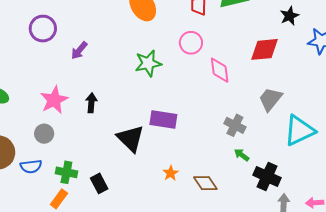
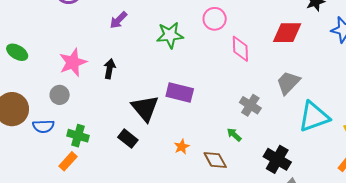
purple arrow: (79, 50) -> (118, 20), moved
green arrow: (242, 155) -> (234, 135), moved
black rectangle: (99, 183) -> (128, 139), moved, turned -30

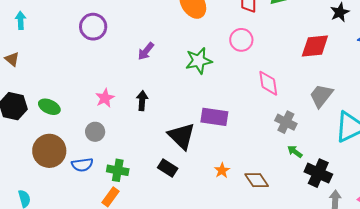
pink diamond: (240, 49) -> (268, 83), moved
green ellipse: (17, 52) -> (49, 107), moved
pink star: (73, 62) -> (105, 98), size x0.7
green arrow: (234, 135) -> (295, 152), moved

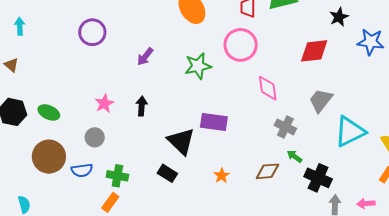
pink circle: (241, 40) -> (241, 45), size x1.4
brown diamond: (257, 180) -> (267, 171), moved, turned -60

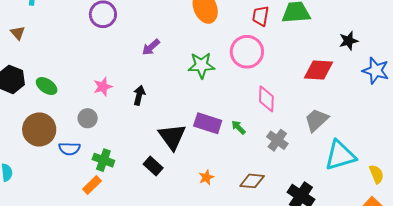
green arrow: (294, 156) -> (238, 127), moved

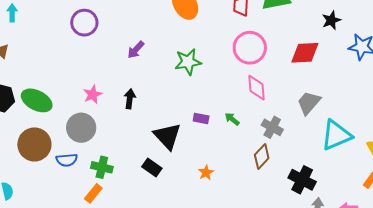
pink circle: (247, 52) -> (250, 48), moved
green ellipse: (47, 86) -> (37, 100), size x1.4
gray circle: (88, 118) -> (81, 128), size x1.5
purple rectangle: (208, 123) -> (201, 119), size x0.6
brown diamond: (252, 181) -> (262, 157), moved, turned -45

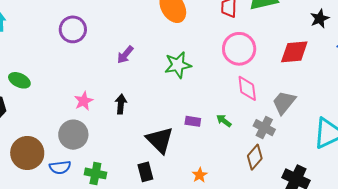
green ellipse: (37, 100) -> (19, 80), moved, size x0.7
gray trapezoid: (309, 103) -> (284, 102), moved
black rectangle: (152, 167) -> (145, 172), turned 42

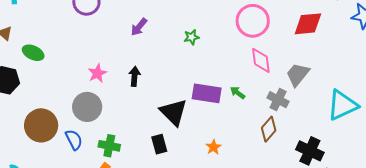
green star: (178, 65) -> (192, 37), size x0.6
purple rectangle: (193, 121) -> (207, 93), size x1.8
blue semicircle: (60, 167) -> (74, 140), turned -110

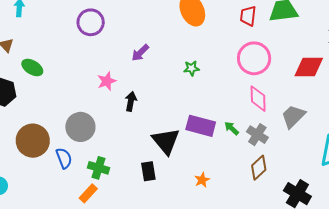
pink star: (97, 73) -> (107, 81), moved
gray cross: (278, 100) -> (257, 135), moved

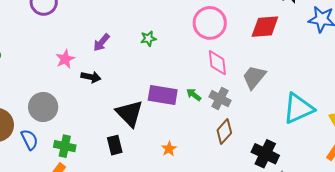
purple arrow: (140, 53) -> (101, 42), moved
black arrow: (131, 101) -> (91, 77), turned 96

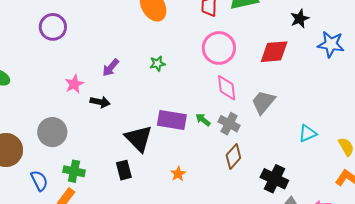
cyan triangle: (298, 108) -> (308, 133), size x0.6
blue semicircle: (29, 140) -> (39, 181), moved

